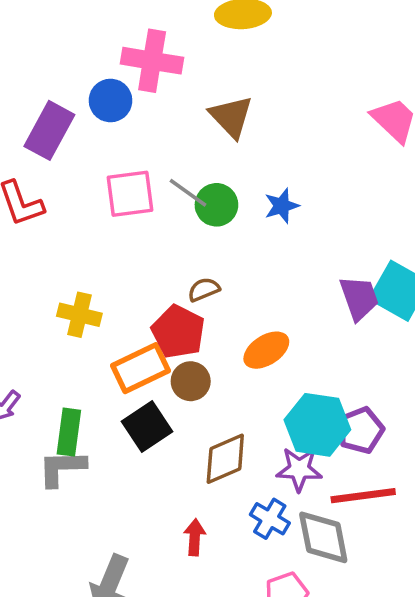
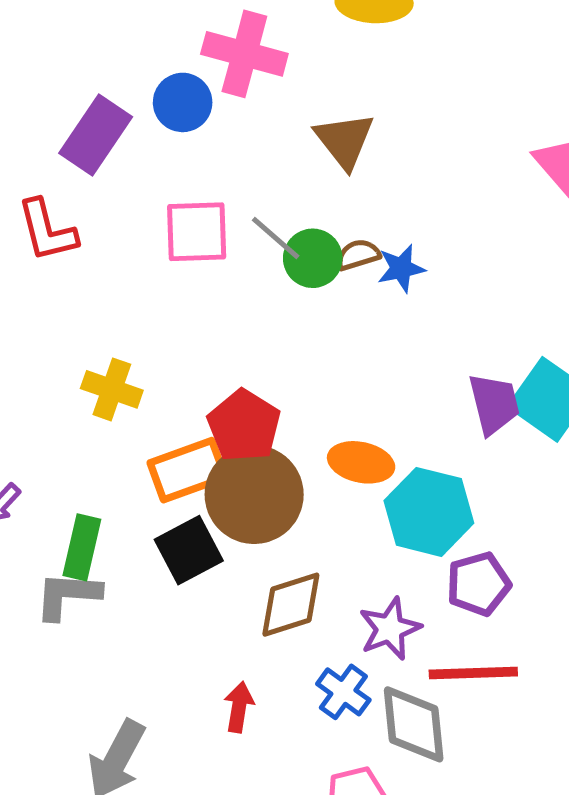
brown semicircle: (204, 289) -> (358, 255), moved
orange ellipse: (266, 350) -> (361, 462), turned 39
brown circle: (191, 381) -> (254, 495), size x1.8
cyan hexagon: (317, 425) -> (429, 512), moved
purple star: (299, 469) -> (390, 629), turned -30

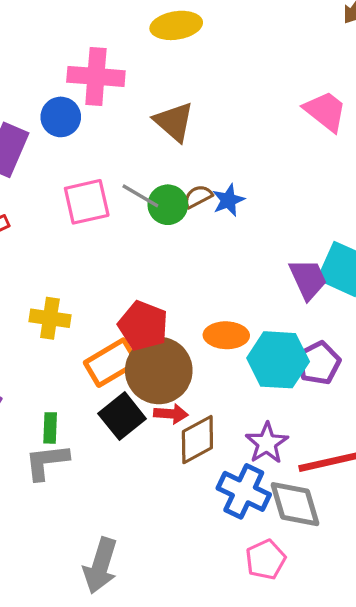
green rectangle: (82, 547) -> (50, 428), size x0.7
purple pentagon: (479, 584) -> (319, 363), moved
blue cross: (343, 692) -> (244, 491), size x1.4
red arrow: (239, 707) -> (171, 414), moved, turned 96

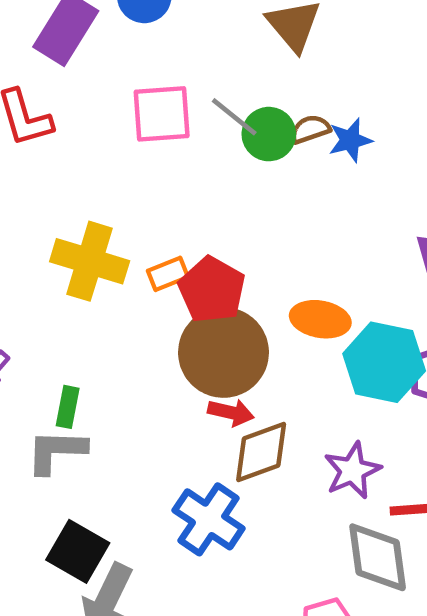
yellow cross: (50, 318) -> (90, 261), size x1.4
orange rectangle: (111, 363) -> (168, 274), moved, size x0.6
black square: (122, 416) -> (78, 551), moved, turned -30
blue cross: (244, 491) -> (209, 519), moved

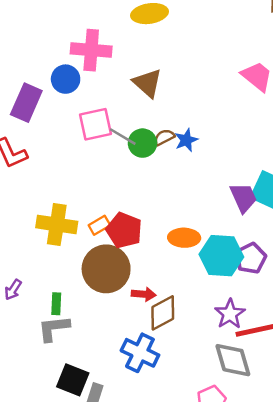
pink square: (162, 114) -> (95, 124), moved
brown circle: (223, 352) -> (106, 269), moved
purple star: (352, 471) -> (230, 314), moved

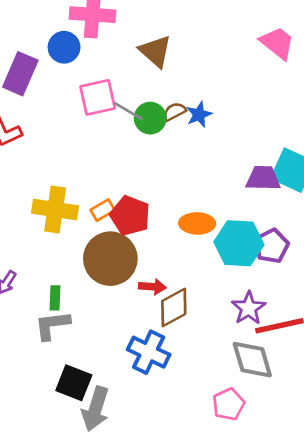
purple trapezoid: (243, 198) -> (263, 178), turned -64

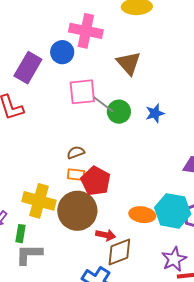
brown semicircle: (174, 112) -> (76, 152), moved
yellow cross: (55, 209) -> (39, 201), moved
orange rectangle: (103, 210) -> (76, 175), turned 30
orange ellipse: (197, 223) -> (142, 215), moved
green rectangle: (55, 298) -> (20, 234), moved

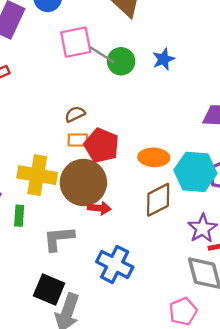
orange ellipse: (142, 215) -> (154, 157), moved
red arrow: (106, 235) -> (99, 208), moved
brown diamond: (119, 252) -> (158, 200), moved
gray L-shape: (29, 254) -> (59, 238), moved

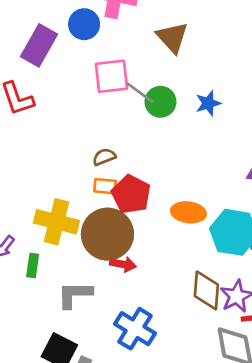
brown diamond: (158, 200) -> (206, 290), moved, turned -63

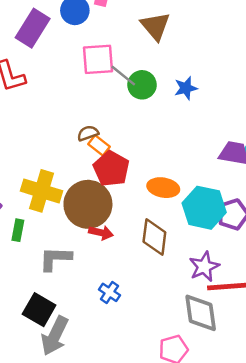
orange rectangle: (105, 186) -> (99, 145), moved, turned 30
brown diamond: (206, 290) -> (154, 237), moved
blue cross: (135, 329) -> (110, 292), size x0.6

